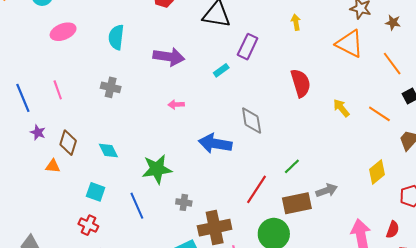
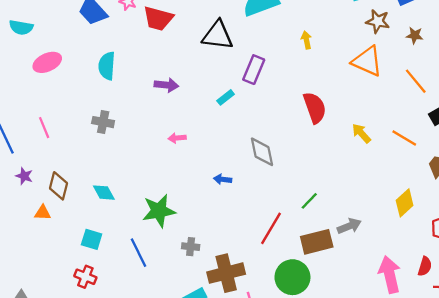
purple arrow: (169, 57) -> (166, 85), size x0.7
blue arrow: (215, 144) -> (223, 179), size x0.5

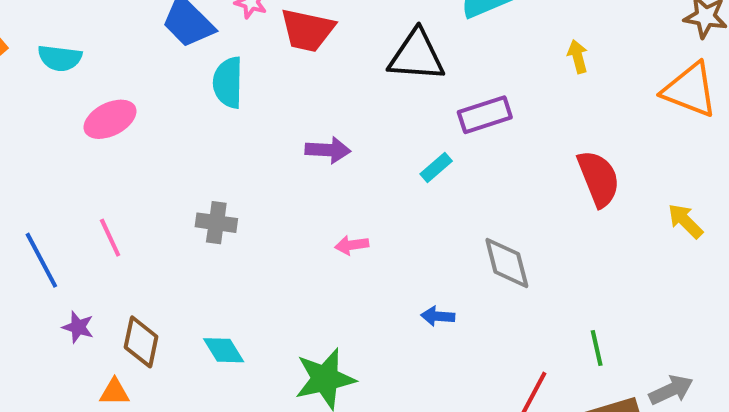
cyan semicircle: (107, 66) -> (228, 83), moved
purple rectangle: (254, 70) -> (485, 115), turned 52
green line: (309, 201) -> (597, 348), turned -54

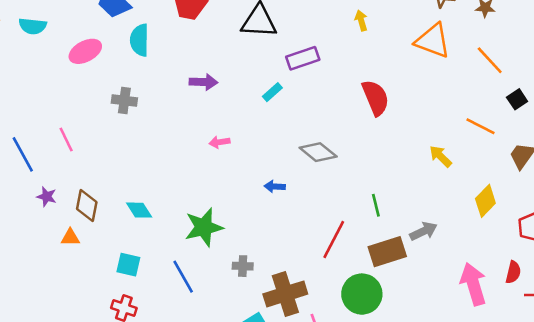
pink ellipse: (110, 119) -> (85, 51), moved
yellow arrow: (685, 221) -> (440, 156), moved
gray cross: (216, 223) -> (124, 101), moved
gray diamond: (507, 263) -> (318, 152), turned -36

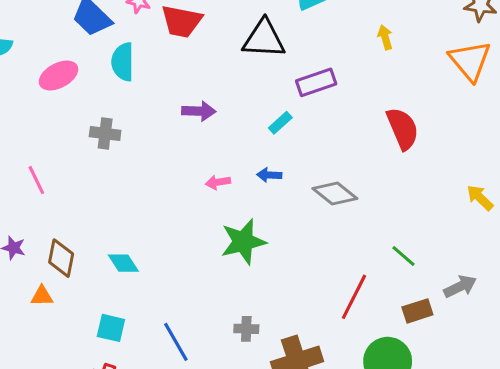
orange triangle: (433, 41) -> (470, 61), turned 30
blue arrow: (275, 187) -> (269, 175), moved
green line: (376, 205) -> (404, 256), turned -35
green star: (204, 227) -> (243, 242), moved
brown rectangle: (387, 252) -> (417, 311), size x0.7

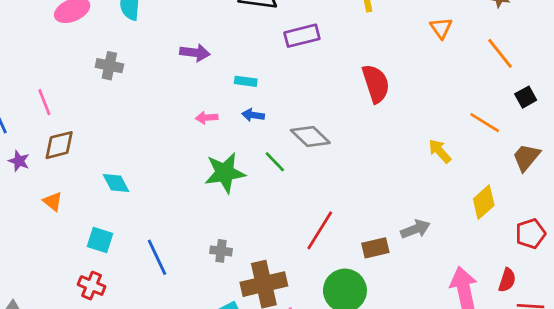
orange triangle: (470, 61) -> (441, 28), size x0.6
cyan rectangle: (280, 123) -> (246, 81), moved, turned 45
green line: (404, 256) -> (275, 162), moved
brown diamond: (61, 258) -> (59, 145), moved, turned 60
orange triangle: (42, 296) -> (53, 202), moved, turned 35

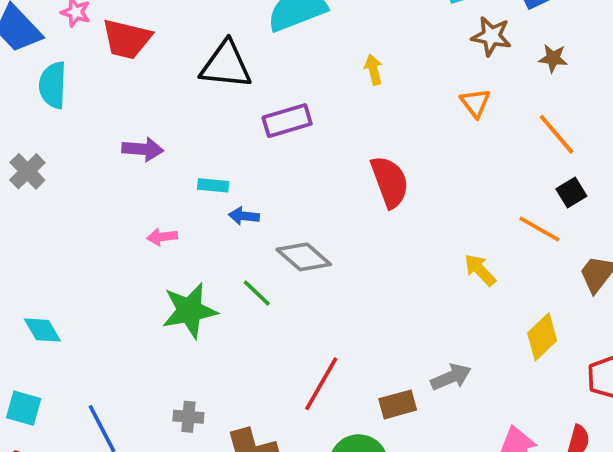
gray cross: (109, 66) -> (27, 171), turned 36
black square: (526, 97) -> (571, 192), moved
blue arrow: (253, 115) -> (244, 216), moved

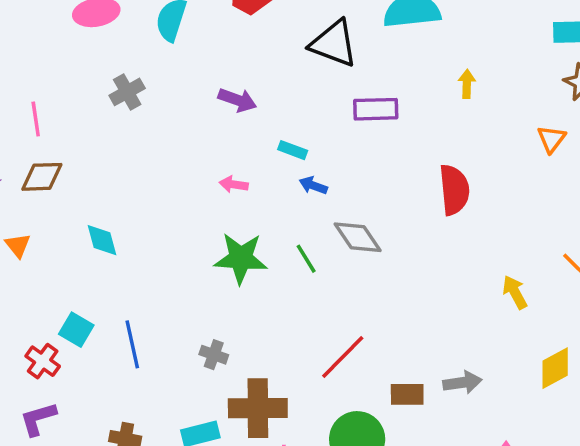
cyan square: (24, 408) -> (76, 330), moved

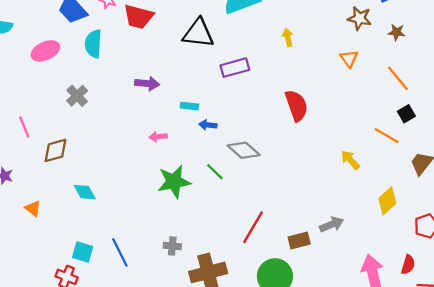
brown diamond: (42, 177) -> (55, 150), moved

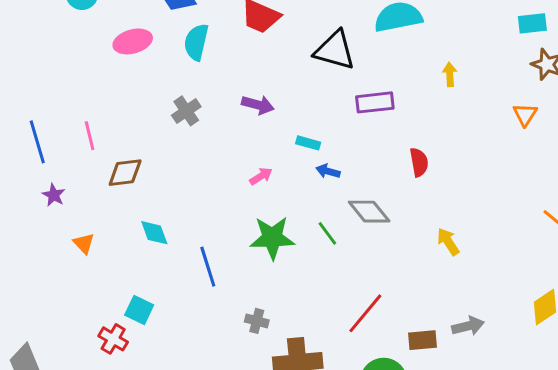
gray cross: (77, 96) -> (186, 111), moved
red semicircle: (296, 106) -> (419, 162), moved, size x0.7
pink arrow: (158, 137) -> (261, 176), turned 144
yellow arrow: (350, 160) -> (448, 242), moved
blue line: (120, 252) -> (208, 267), moved

